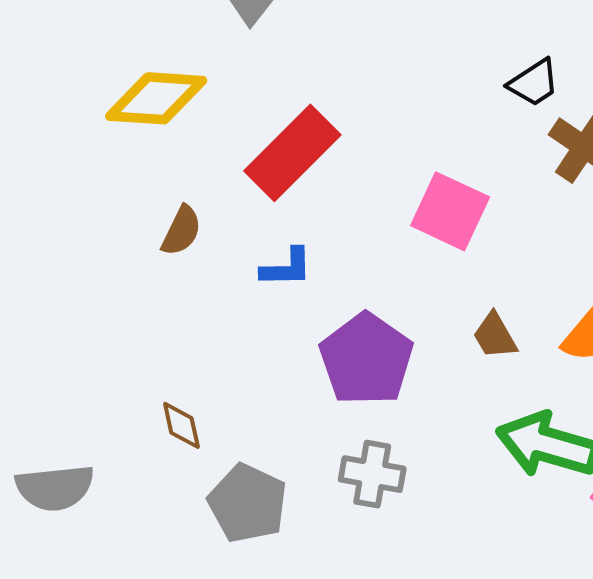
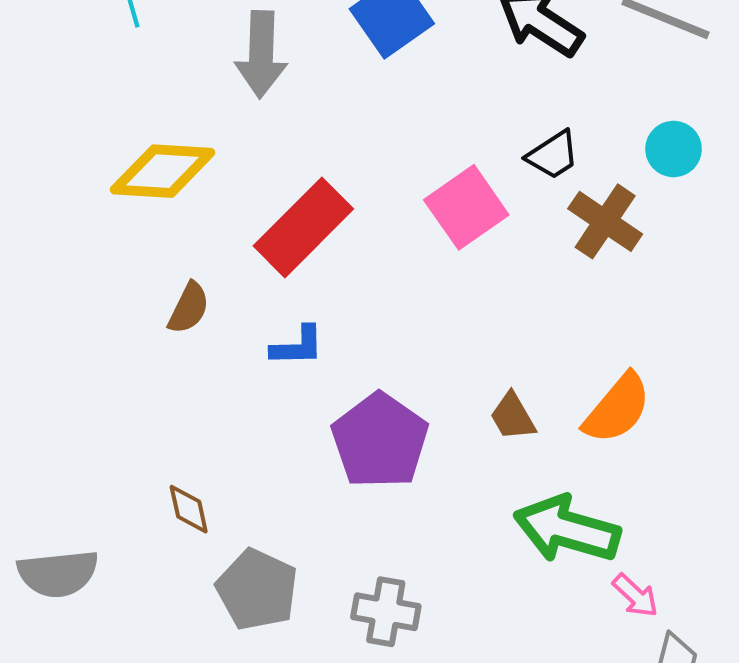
pink square: (450, 211) -> (466, 207), moved, turned 30
gray cross: (372, 474) -> (386, 612), moved

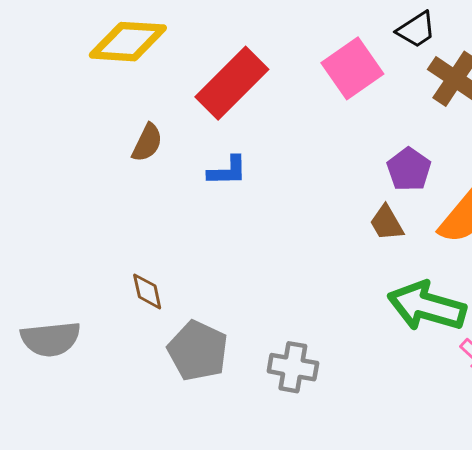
purple pentagon: (380, 441) -> (409, 169), moved, size x0.6

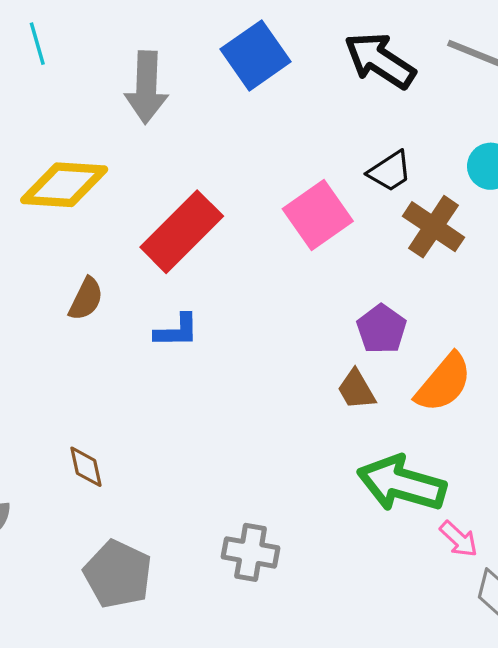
gray pentagon: (198, 351) -> (118, 574), moved

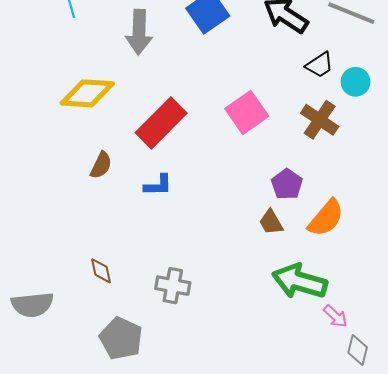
black trapezoid: (390, 171) -> (320, 65), moved
gray cross: (251, 552) -> (173, 286), moved

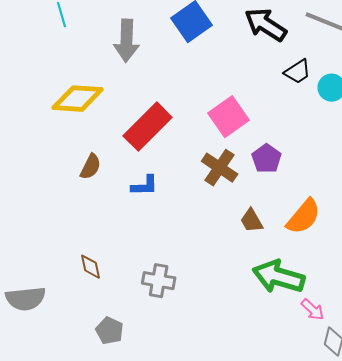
brown cross: (320, 120) -> (220, 168), moved
purple pentagon: (287, 184) -> (267, 159), moved
gray pentagon: (121, 338) -> (110, 331), size x0.7

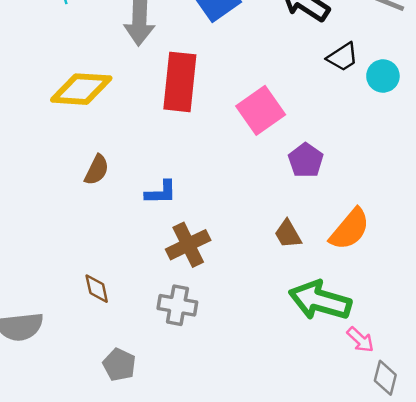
red rectangle: (148, 127) -> (180, 82), moved, turned -39
brown cross: (220, 168) -> (188, 245), moved, turned 30

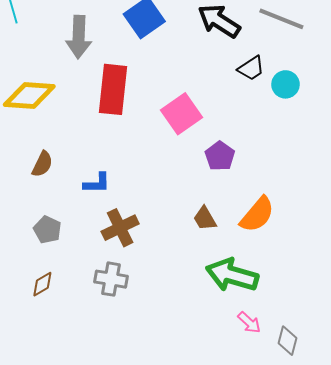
brown diamond: (97, 289) -> (42, 284), moved, turned 72
pink arrow: (360, 340) -> (249, 322), moved
gray pentagon: (119, 365) -> (47, 230), moved

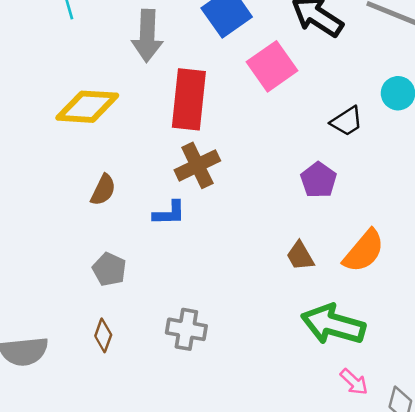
black trapezoid: (251, 68) -> (347, 121), moved
pink square: (182, 114) -> (272, 66), moved
brown cross: (120, 228) -> (197, 165), moved
brown diamond: (42, 284) -> (103, 335), turned -40

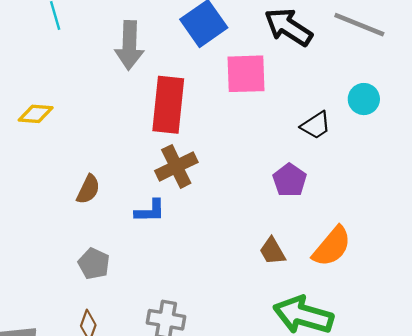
pink square: (272, 66) -> (246, 74), turned 33
yellow diamond: (87, 107) -> (36, 114), moved, size x0.6

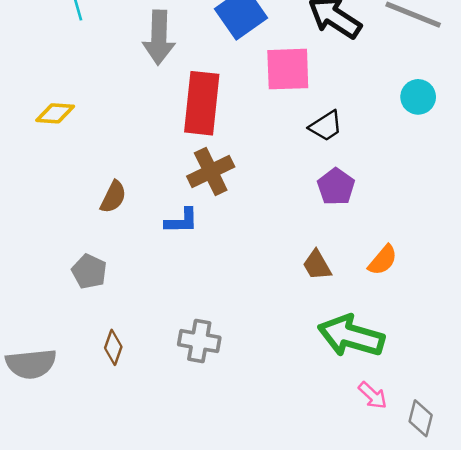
black trapezoid: (316, 125) -> (326, 126), moved
orange semicircle: (332, 247) -> (383, 260), size x0.7
gray pentagon: (94, 264) -> (89, 271), moved

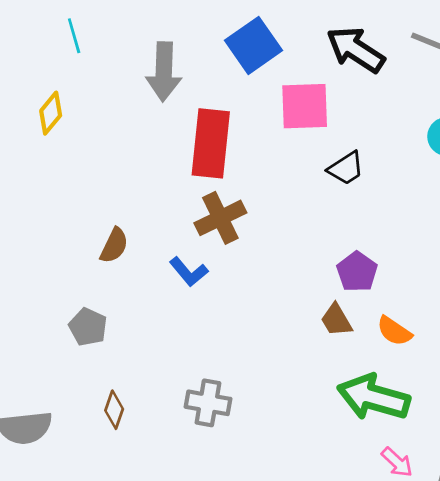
yellow diamond: (55, 113) -> (51, 113), moved, turned -54
purple pentagon: (336, 187) -> (357, 272), moved
blue L-shape: (182, 221) -> (189, 272), turned 51
orange semicircle: (383, 260) -> (394, 331), moved, turned 84

